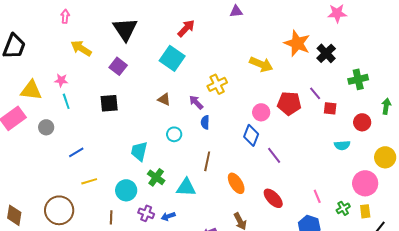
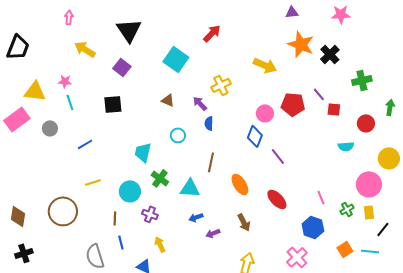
purple triangle: (236, 11) -> (292, 12), moved
red arrow: (186, 28) -> (212, 33), moved
blue line: (76, 152) -> (85, 144), moved
blue arrow: (168, 216) -> (196, 217), moved

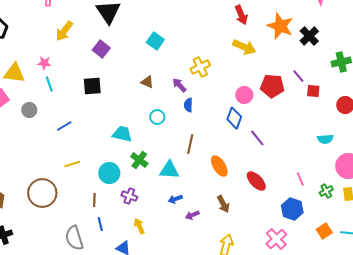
red arrow: (212, 33) -> (241, 15), moved, turned 114
yellow arrow: (85, 49) -> (64, 31), turned -85
cyan square: (176, 59) -> (155, 41), size x0.7
cyan semicircle: (346, 146) -> (325, 139), moved
cyan trapezoid: (143, 152) -> (122, 134), turned 90

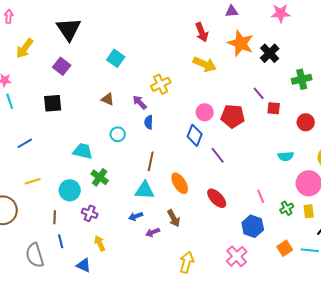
red pentagon: (272, 86) -> (233, 116), moved
cyan triangle: (169, 170) -> (145, 190), moved
brown arrow: (223, 204) -> (174, 218), moved

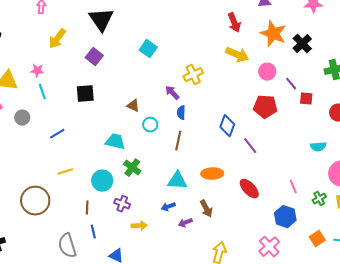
brown triangle: (108, 99) -> (133, 106), moved
pink circle: (205, 112) -> (267, 72), moved
brown line: (151, 161) -> (178, 141), moved
orange ellipse: (180, 183) -> (212, 174), turned -60
yellow arrow: (100, 243) -> (139, 226), moved, turned 112

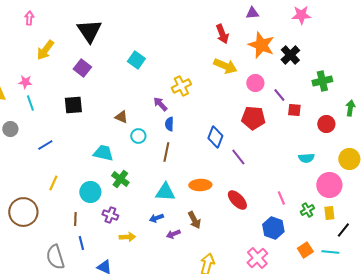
yellow line: (65, 172) -> (53, 183), turned -49

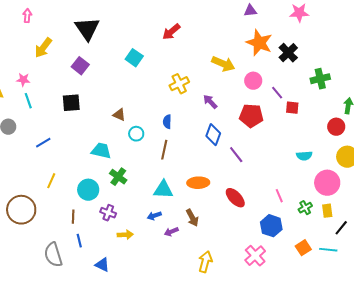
red arrow: (222, 34) -> (171, 32), moved, turned 72
purple arrow: (160, 104) -> (210, 102), moved
red circle: (326, 124) -> (336, 127), moved

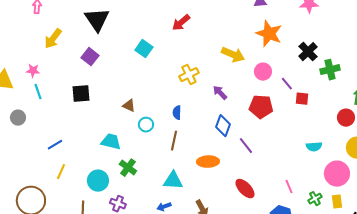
black cross: (288, 53) -> (308, 52), moved
blue line: (43, 143) -> (55, 145), moved
orange ellipse: (198, 183) -> (208, 162), moved

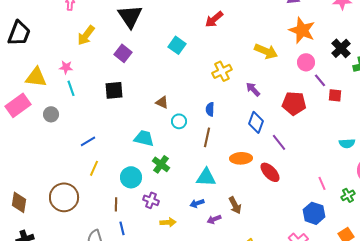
pink circle: (263, 72) -> (306, 62), moved
red ellipse: (245, 189) -> (270, 172), moved

